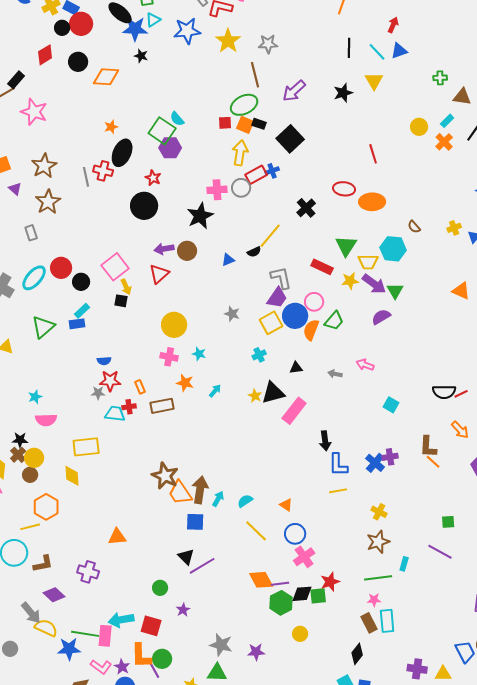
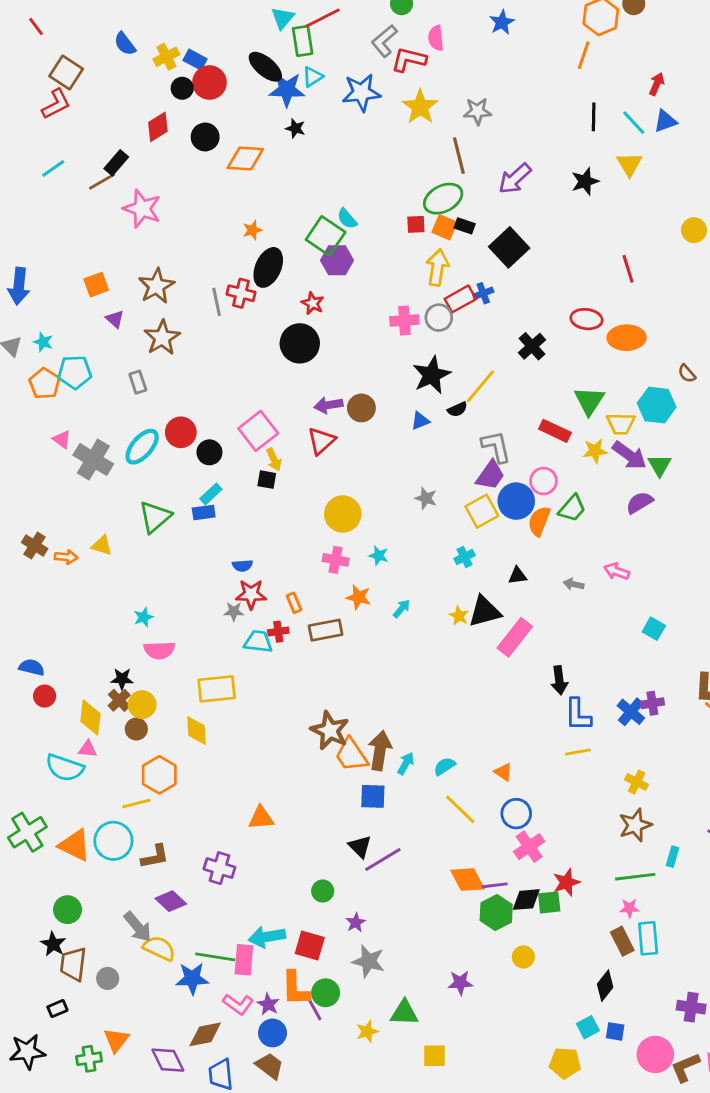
black star: (200, 216) -> (432, 375), moved
gray star: (221, 645) -> (369, 961), moved

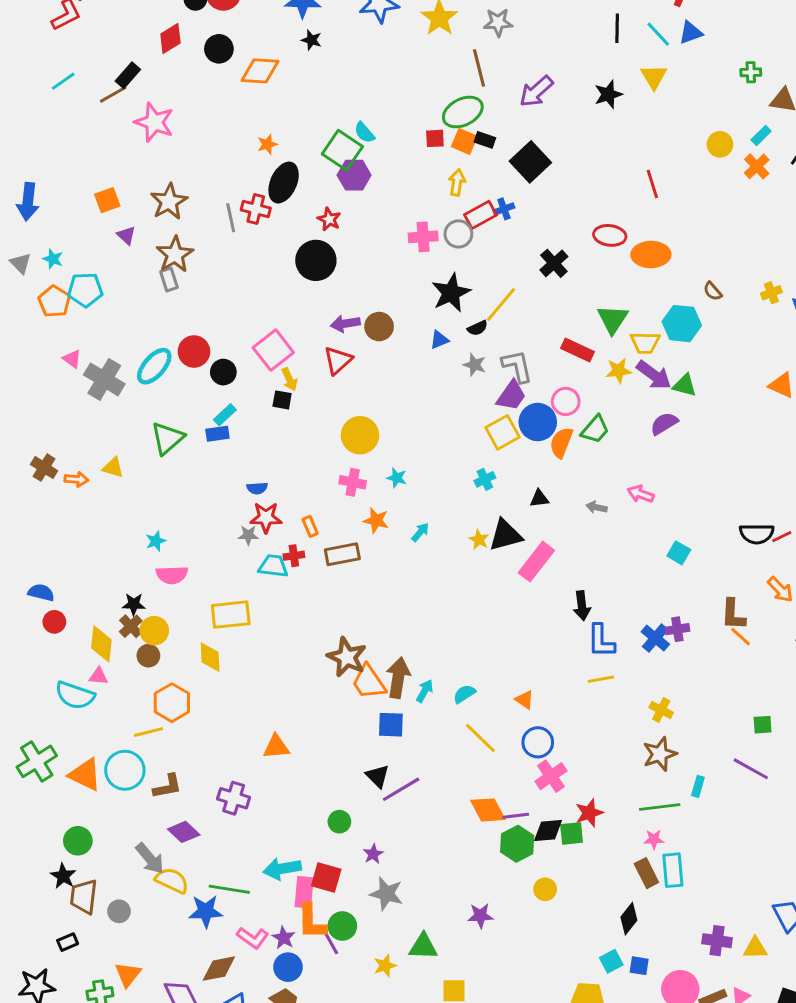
yellow arrow: (437, 267) -> (457, 183), size x0.7
gray rectangle: (138, 382) -> (169, 280), moved
green triangle: (660, 465) -> (685, 385), turned -45
gray star: (426, 498) -> (475, 365), moved
pink rectangle: (244, 960) -> (304, 892), moved

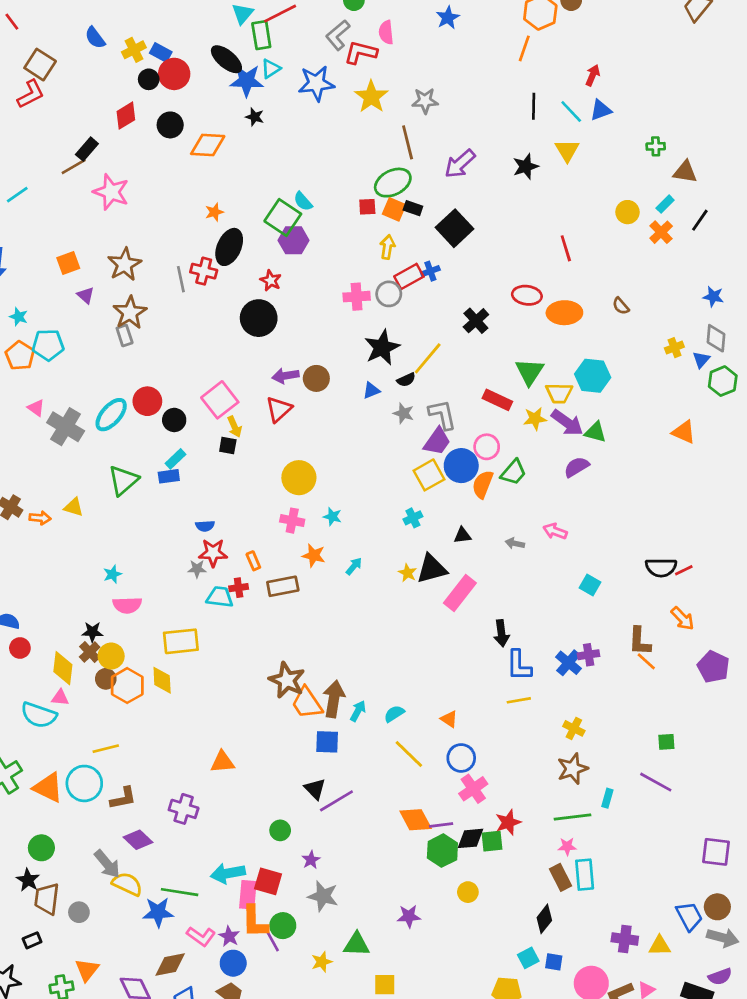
cyan line: (63, 81) -> (17, 195), moved
brown semicircle: (713, 291) -> (621, 306), moved
orange hexagon: (172, 703) -> (127, 686), moved

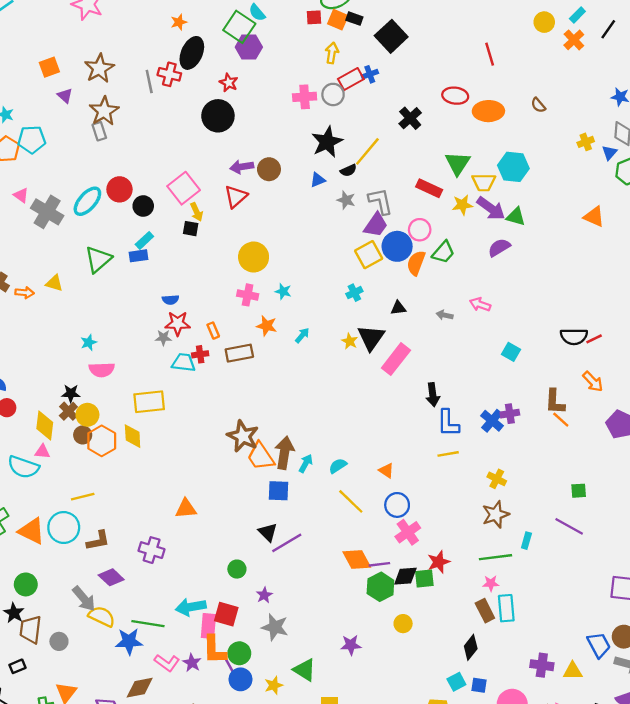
black triangle: (432, 569) -> (371, 338), turned -40
green triangle: (357, 944) -> (305, 670), turned 30
blue circle: (233, 963) -> (240, 679), moved

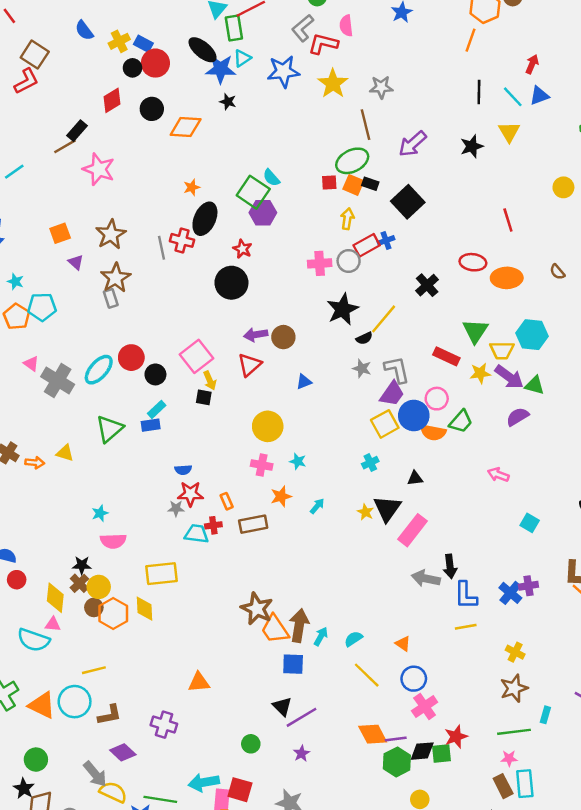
blue triangle: (318, 180) -> (304, 382), moved
orange semicircle: (416, 263) -> (433, 432), turned -100
gray arrow: (445, 315) -> (426, 578), moved, size x1.6
orange star: (267, 326) -> (281, 496), turned -30
purple star: (264, 595) -> (301, 753), moved

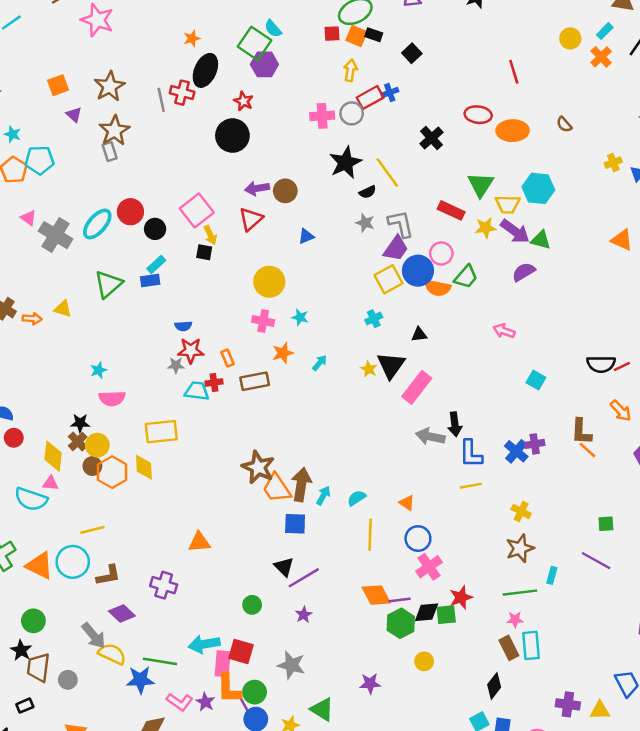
black square: (408, 202) -> (412, 53), size x0.6
yellow line: (384, 319) -> (387, 172), turned -76
yellow line: (367, 675) -> (370, 535), turned 48

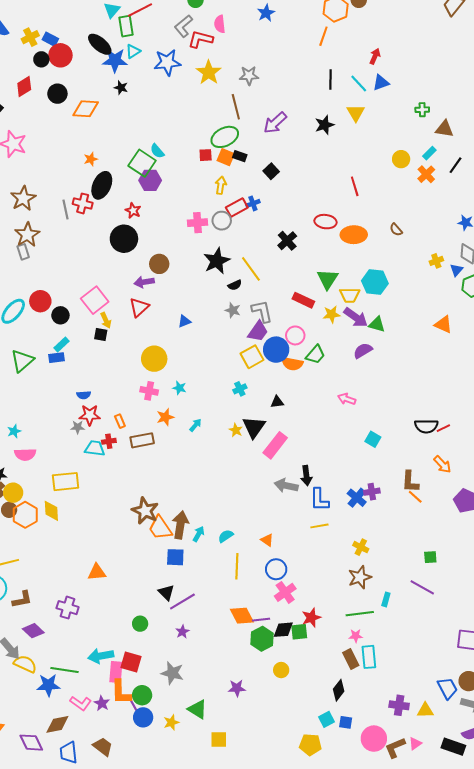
brown circle: (285, 191) -> (159, 264), moved

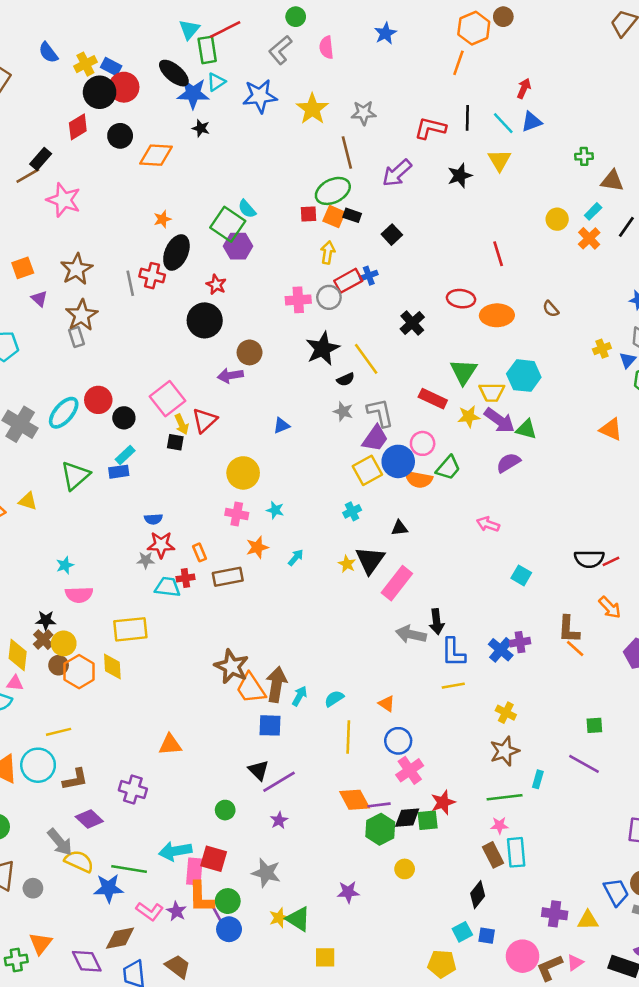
red L-shape: (201, 39) -> (430, 128), moved
black circle: (41, 59) -> (100, 92), size x1.6
red triangle: (139, 307) -> (205, 420), moved
yellow star: (171, 722) -> (279, 918), moved

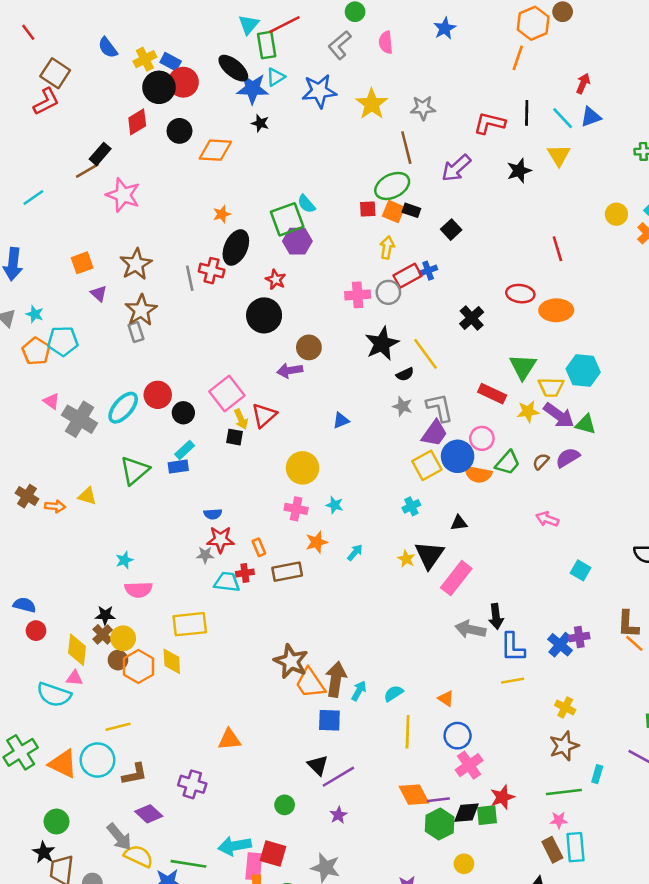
green square: (228, 224) -> (287, 219), turned 36
brown semicircle: (551, 309) -> (541, 461), moved, turned 84

